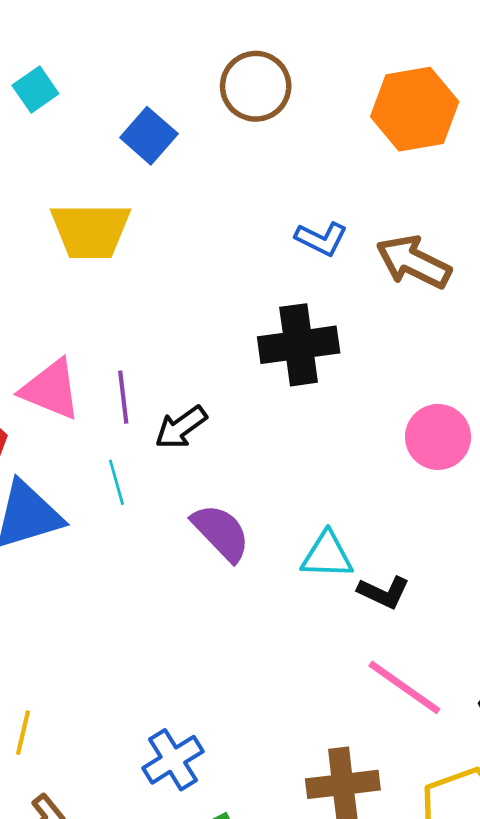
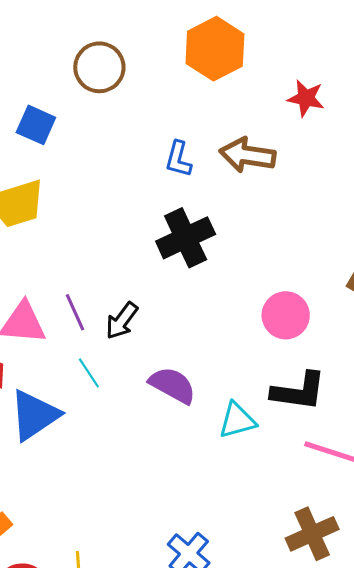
blue L-shape: (321, 239) -> (178, 159), turned 96
pink circle: (438, 437) -> (286, 315), moved
cyan triangle: (327, 555) -> (237, 420), moved
black L-shape: (384, 592) -> (299, 391), size x1.5

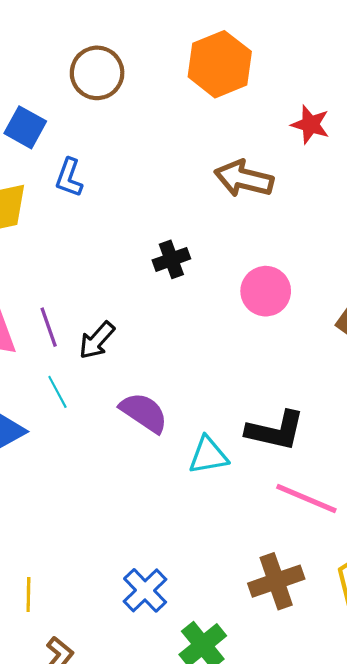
blue L-shape: (178, 159) -> (69, 178), moved
black cross: (186, 238) -> (171, 259), size x0.6
pink circle: (286, 315) -> (266, 291), moved

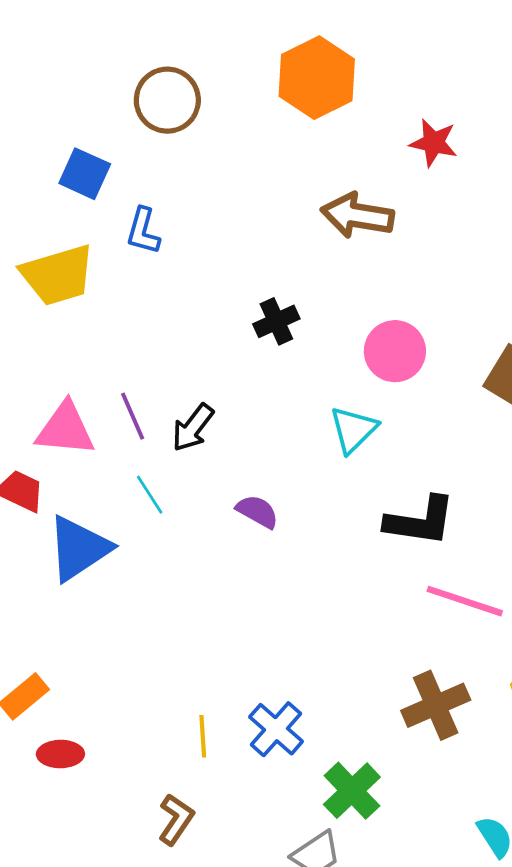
purple semicircle: (144, 413) -> (257, 512), size x0.7
cyan triangle: (208, 455) -> (353, 430), moved, turned -30
yellow line: (28, 595) -> (203, 736), moved

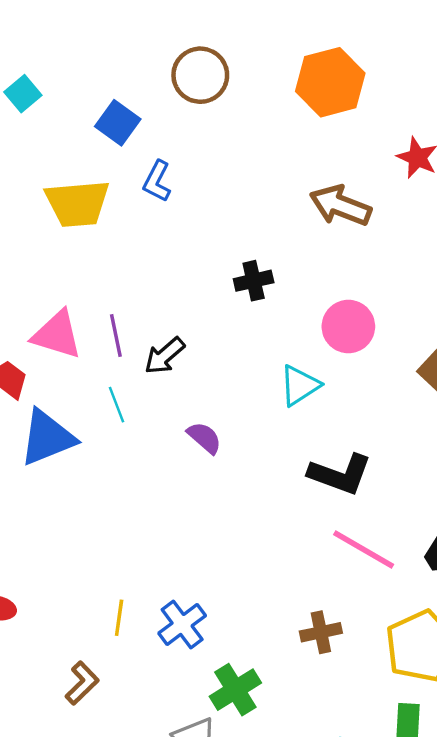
brown cross: (436, 705) -> (321, 632), size x0.7

